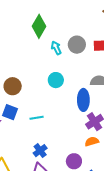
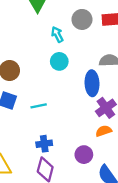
cyan arrow: (56, 48) -> (57, 34), moved
blue cross: (40, 151) -> (44, 144), turned 32

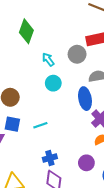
gray circle: (82, 19) -> (77, 54), moved

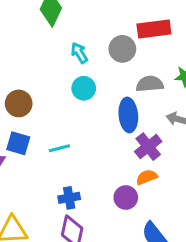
purple circle: (86, 163) -> (126, 197), moved

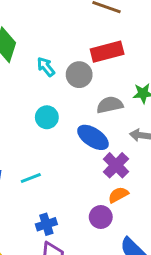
cyan arrow: (79, 53) -> (46, 67), moved
blue ellipse: (128, 115) -> (93, 137), turned -44

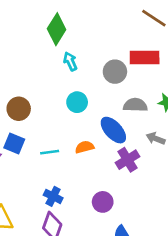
cyan arrow: (46, 67) -> (70, 61), moved
orange semicircle: (118, 195) -> (85, 147), moved
blue cross: (46, 224) -> (53, 196), turned 30

